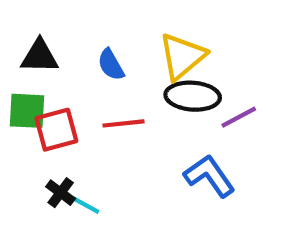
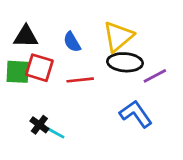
red square: (56, 130) -> (39, 68), moved, turned 32

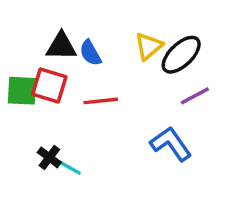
black triangle: (26, 36) -> (61, 46), moved
yellow triangle: (118, 36) -> (149, 46), size x0.7
black ellipse: (125, 62) -> (181, 55), moved, turned -48

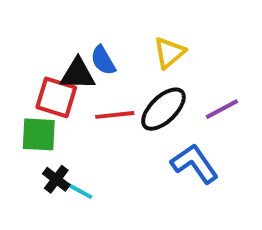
black triangle: (61, 46) -> (78, 74), moved
black ellipse: (181, 55) -> (163, 109), moved
green square: (22, 91) -> (39, 134), moved

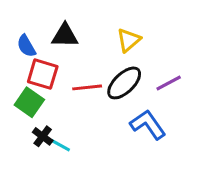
blue semicircle: (103, 60) -> (26, 46), moved
black triangle: (78, 74) -> (65, 36), moved
green square: (39, 134) -> (29, 102), turned 32

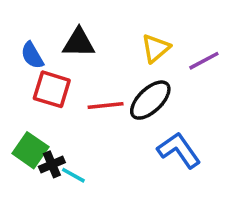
purple line: (169, 83) -> (204, 61), moved
green square: (29, 102) -> (30, 150), moved
black cross: (43, 136) -> (52, 164), turned 30

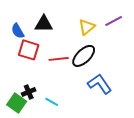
purple line: (204, 61) -> (114, 21), moved
green square: (30, 150) -> (17, 103), moved
cyan line: (73, 175) -> (52, 102), moved

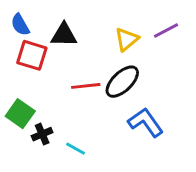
blue semicircle: (18, 31) -> (20, 25), moved
red square: (29, 50) -> (32, 55), moved
green square: (17, 103) -> (20, 114), moved

